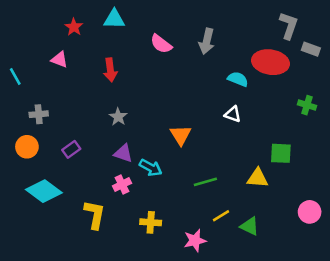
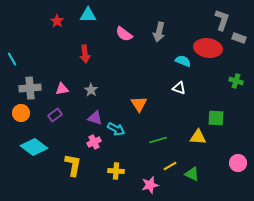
pink triangle: (60, 60) -> (62, 89), moved, turned -32
gray cross: (39, 114) -> (30, 88), size x1.5

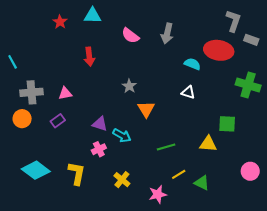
green cross: (236, 81) -> (248, 85), size x1.6
gray star: (91, 90) -> (129, 86), moved
cyan diamond: (34, 147) -> (36, 170), moved
yellow cross: (116, 171) -> (122, 180), turned 35

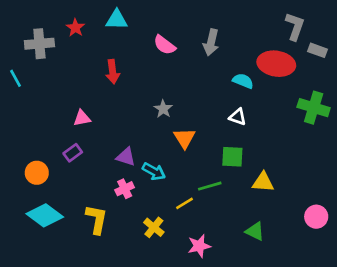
gray cross: (32, 92) -> (39, 44), moved
orange circle: (22, 119) -> (37, 173), moved
green square: (227, 124) -> (232, 157), moved
yellow line: (179, 174) -> (184, 203), moved

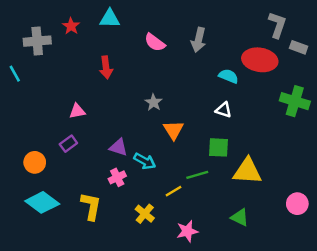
yellow triangle: (263, 182) -> (247, 171), size x1.4

